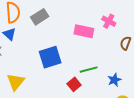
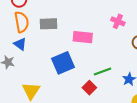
gray rectangle: (40, 17) -> (49, 24), turned 36
pink rectangle: (84, 31) -> (83, 37), moved

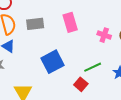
pink cross: (118, 21) -> (104, 35), moved
pink rectangle: (83, 37) -> (70, 22), moved, turned 72

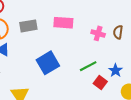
pink rectangle: (70, 22) -> (63, 23), turned -66
red square: (81, 84) -> (100, 82), moved

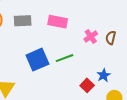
pink cross: (98, 33) -> (91, 37), turned 32
green line: (88, 66) -> (65, 58), moved

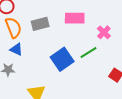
pink cross: (91, 37) -> (104, 32), moved

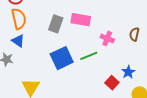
gray rectangle: (40, 24) -> (56, 24), moved, turned -66
pink cross: (104, 32) -> (107, 38), turned -32

